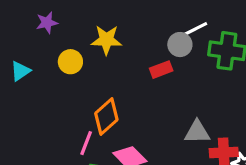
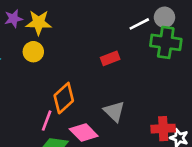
yellow star: (106, 40) -> (39, 23), moved
gray circle: (180, 45) -> (164, 17), moved
gray triangle: (197, 132) -> (114, 111), moved, turned 45

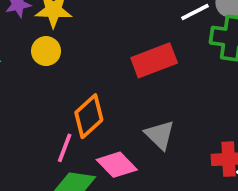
red rectangle: (110, 58) -> (154, 60), size x1.6

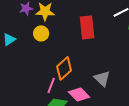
red rectangle: (154, 60) -> (87, 27), moved, turned -75

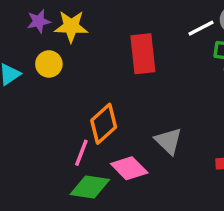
yellow circle: (41, 33) -> (49, 64), moved

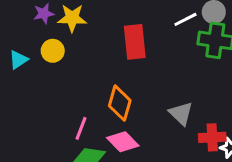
orange diamond: (104, 124) -> (120, 103), moved, turned -32
gray triangle: (169, 141) -> (181, 113), moved

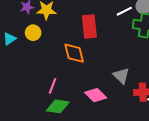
orange diamond: (120, 103) -> (74, 53), moved, turned -30
pink diamond: (123, 142) -> (96, 95), moved

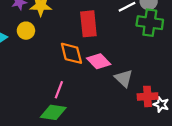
pink line: (53, 86) -> (59, 90), moved
pink diamond: (96, 95) -> (99, 61), moved

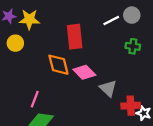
green cross: (150, 23) -> (133, 46), moved, size x0.6
pink line: (59, 90) -> (35, 99), moved

